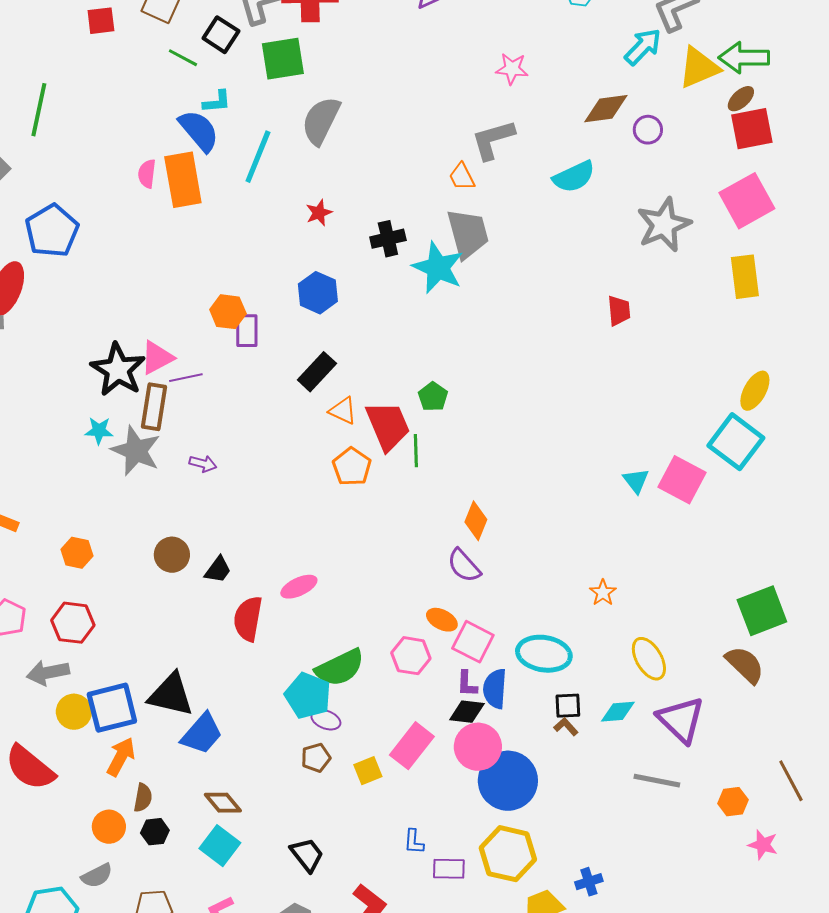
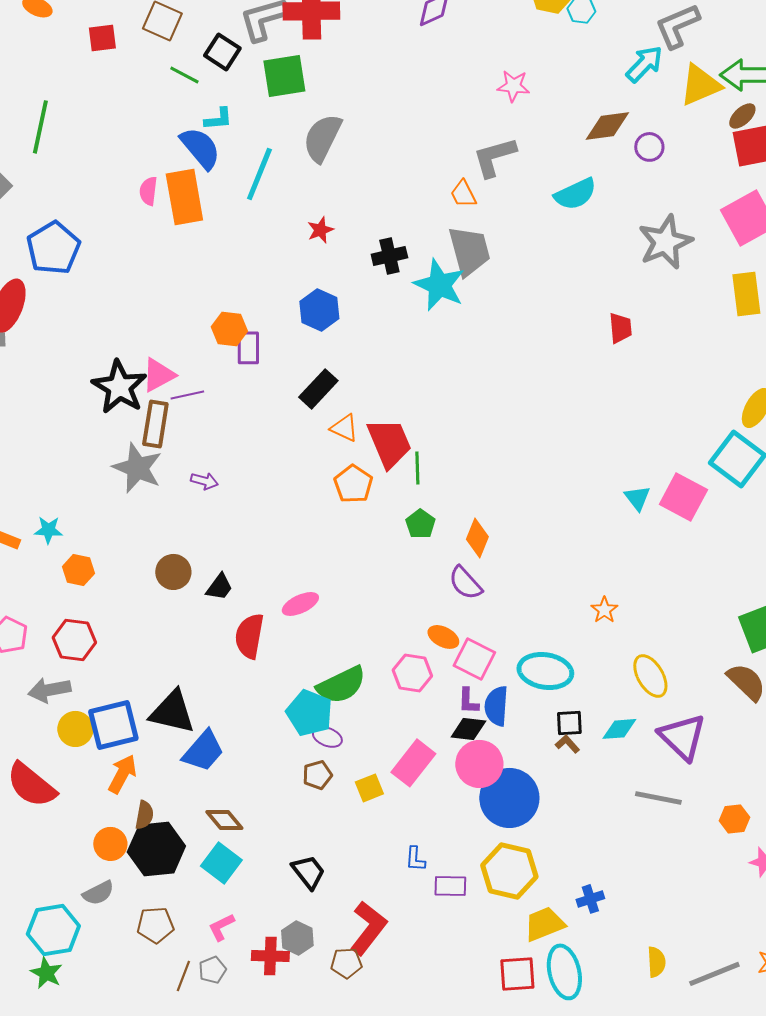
green pentagon: (433, 397) -> (420, 524), moved
cyan star: (99, 431) -> (48, 530), moved
black hexagon: (155, 832) -> (156, 849), size x2.0

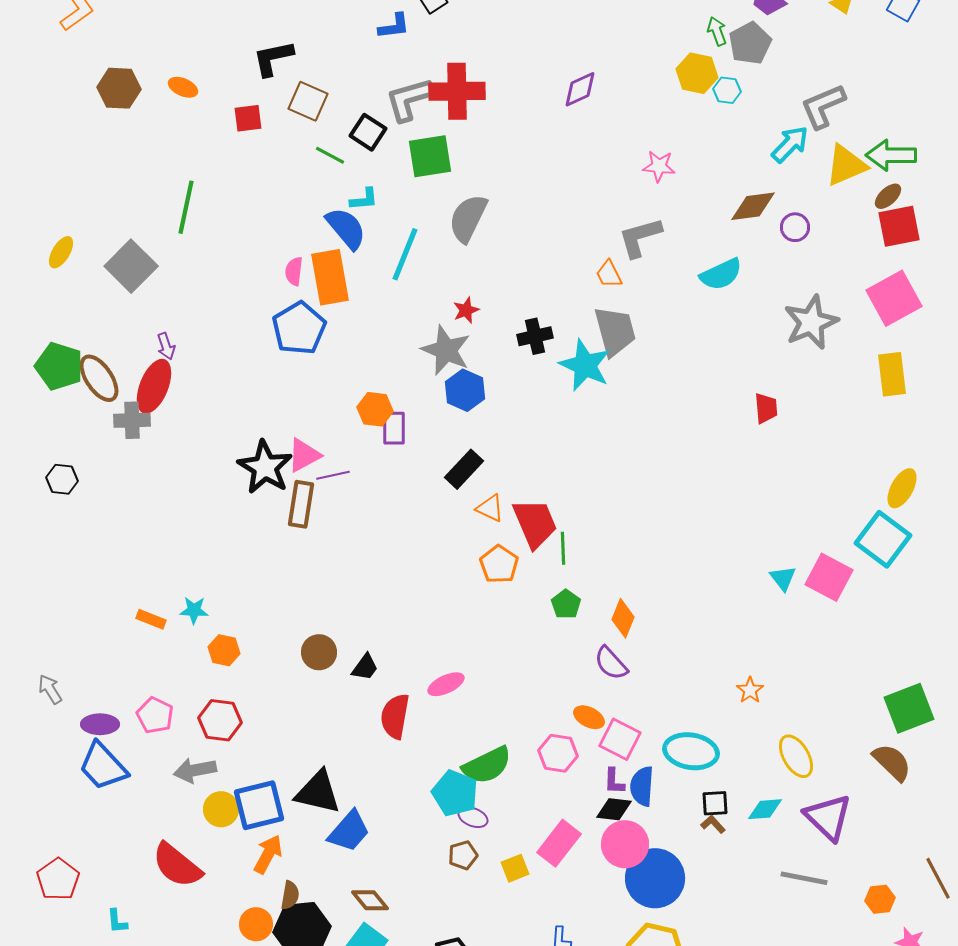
blue pentagon: (53, 248) -> (299, 328), moved
gray star: (137, 468) -> (446, 350), moved
purple arrow: (204, 481) -> (166, 346), moved, turned 56

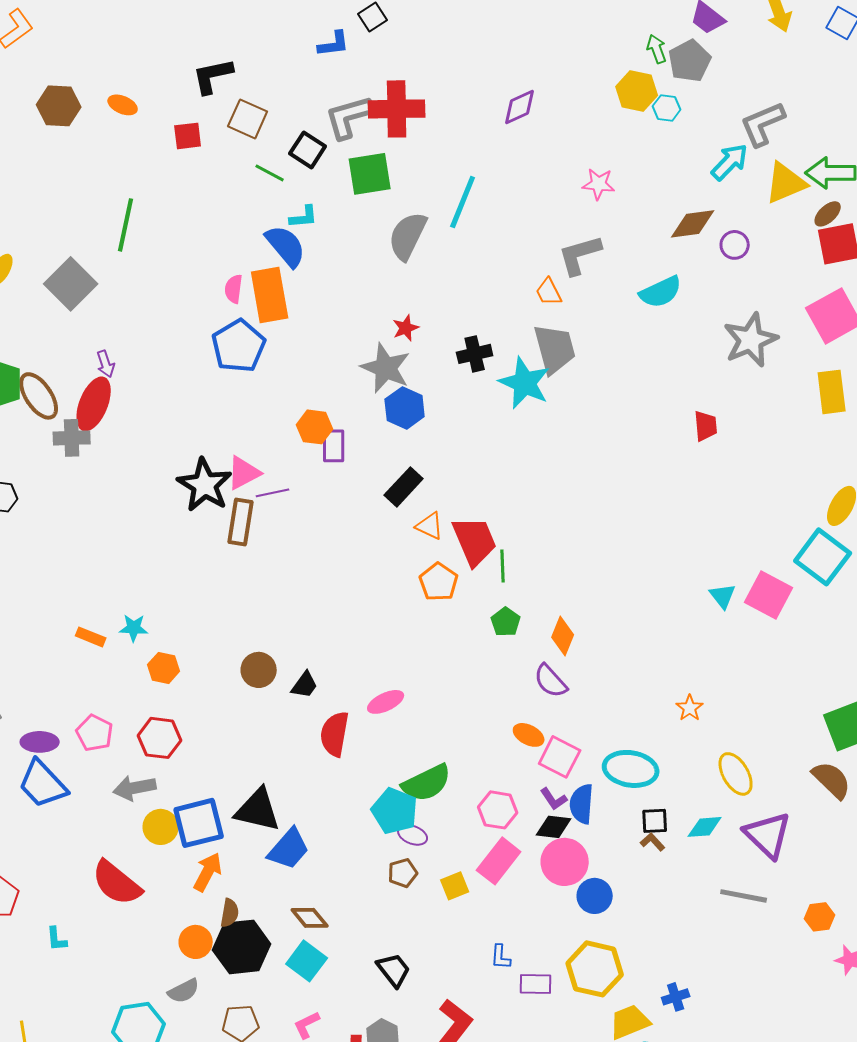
cyan line: (405, 254) -> (463, 202), moved
pink hexagon: (558, 753) -> (498, 810), moved
purple L-shape: (614, 781) -> (554, 799), turned -36
blue circle: (655, 878) -> (595, 896), size x0.6

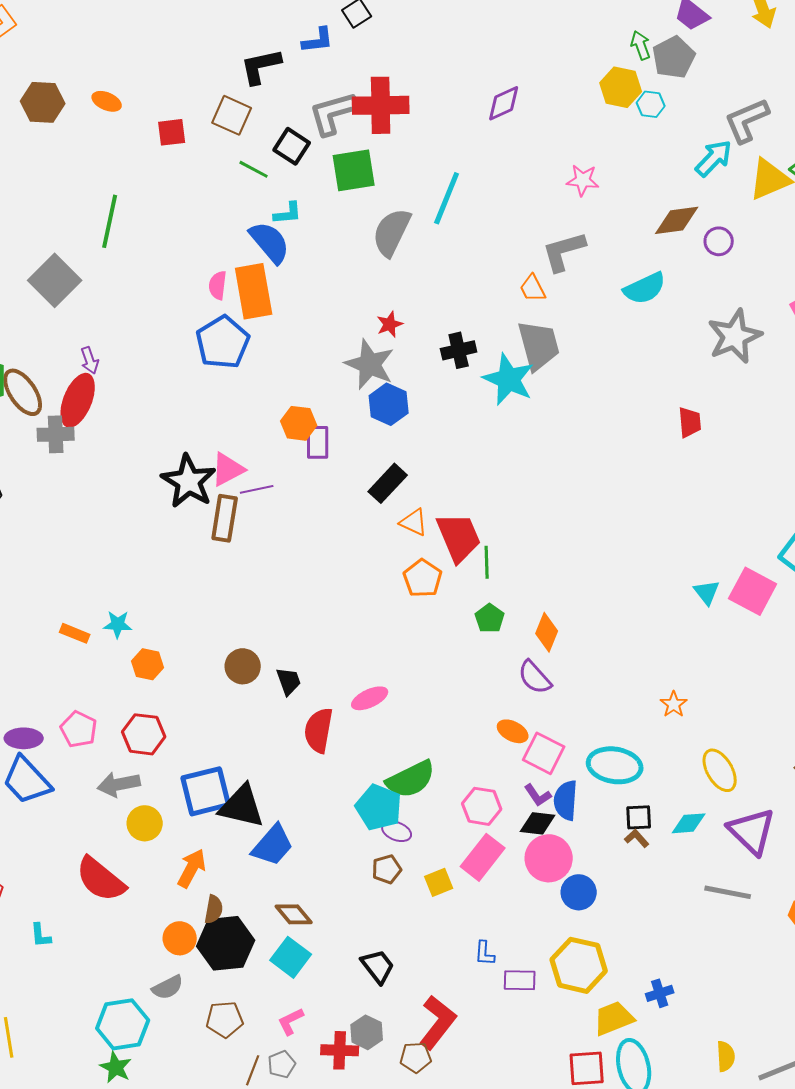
black L-shape: (213, 76) -> (261, 66), moved
black trapezoid: (305, 685) -> (289, 681), turned -56
blue square: (199, 823) -> (206, 791), moved

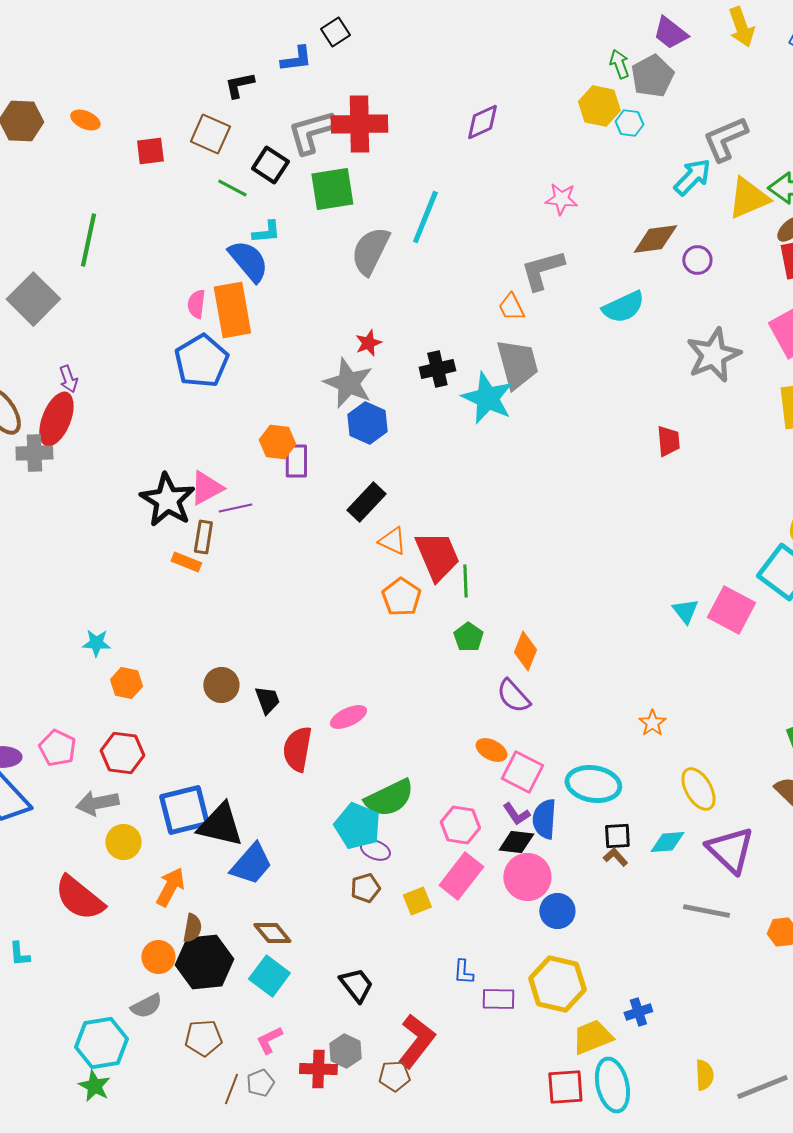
black L-shape: (261, 66) -> (239, 85), size x0.7
brown rectangle: (225, 518) -> (203, 537), size x0.7
orange rectangle: (75, 633) -> (186, 562), moved

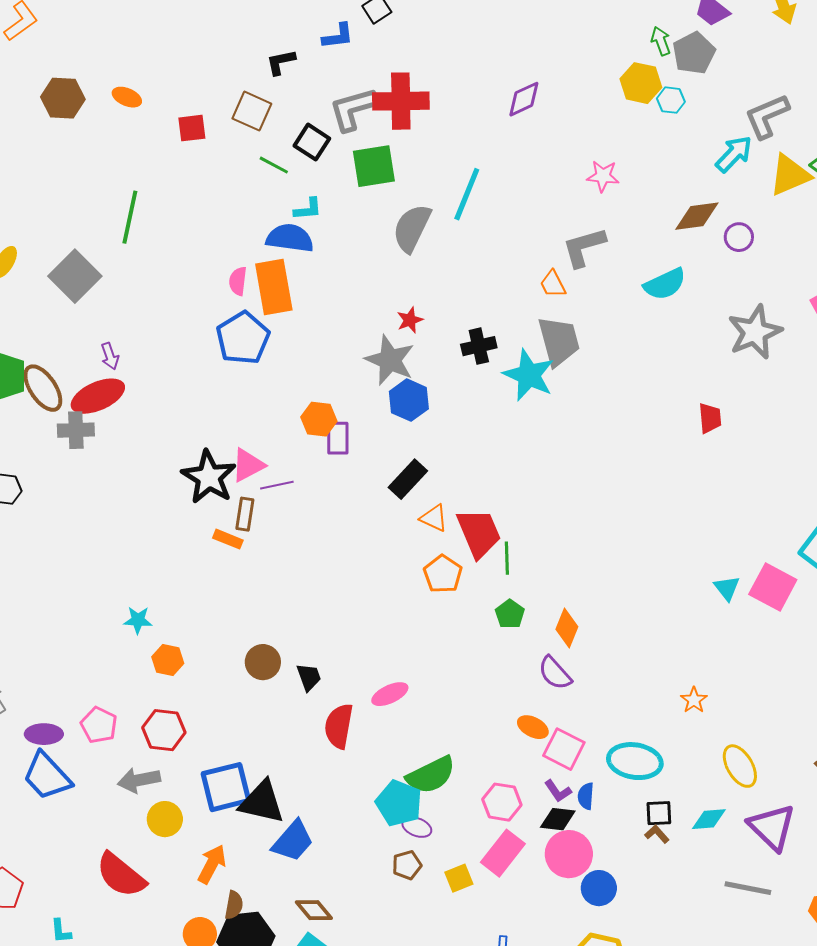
blue semicircle: (248, 261) -> (290, 238), turned -42
red ellipse: (56, 419) -> (98, 396), turned 44
blue semicircle: (544, 819) -> (586, 796), size x0.7

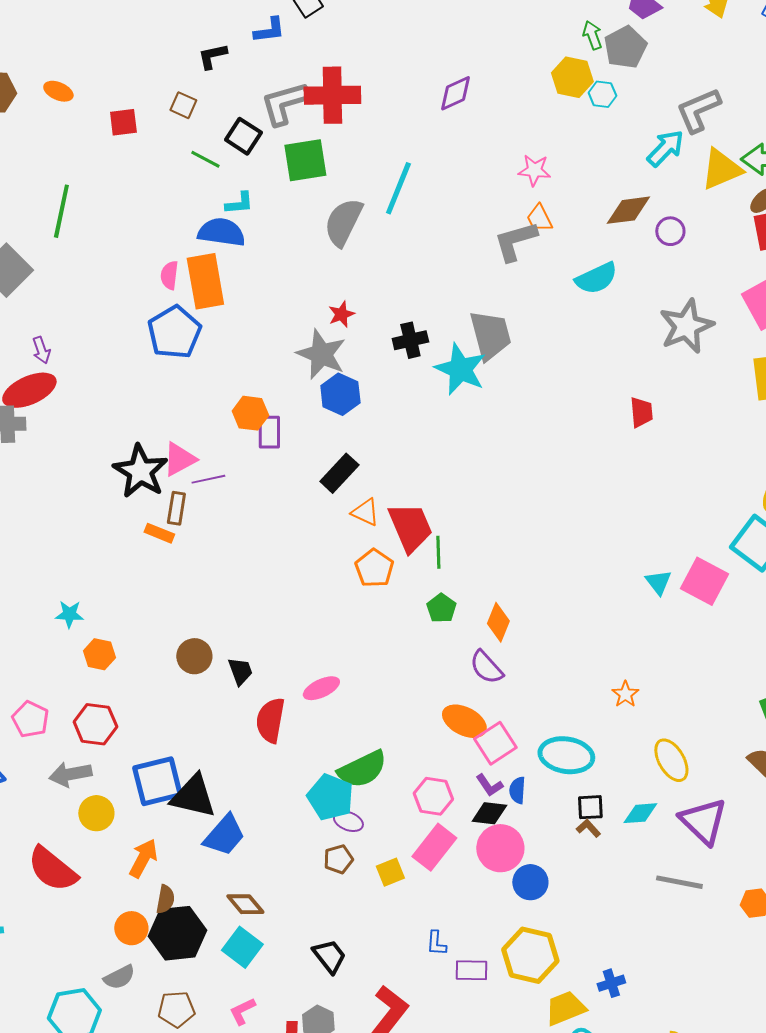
brown square: (252, 111) -> (183, 105), size x0.7
orange trapezoid: (553, 284) -> (539, 218), moved
orange ellipse: (533, 727) -> (464, 721), size x1.4
pink square: (564, 749) -> (495, 743), turned 30

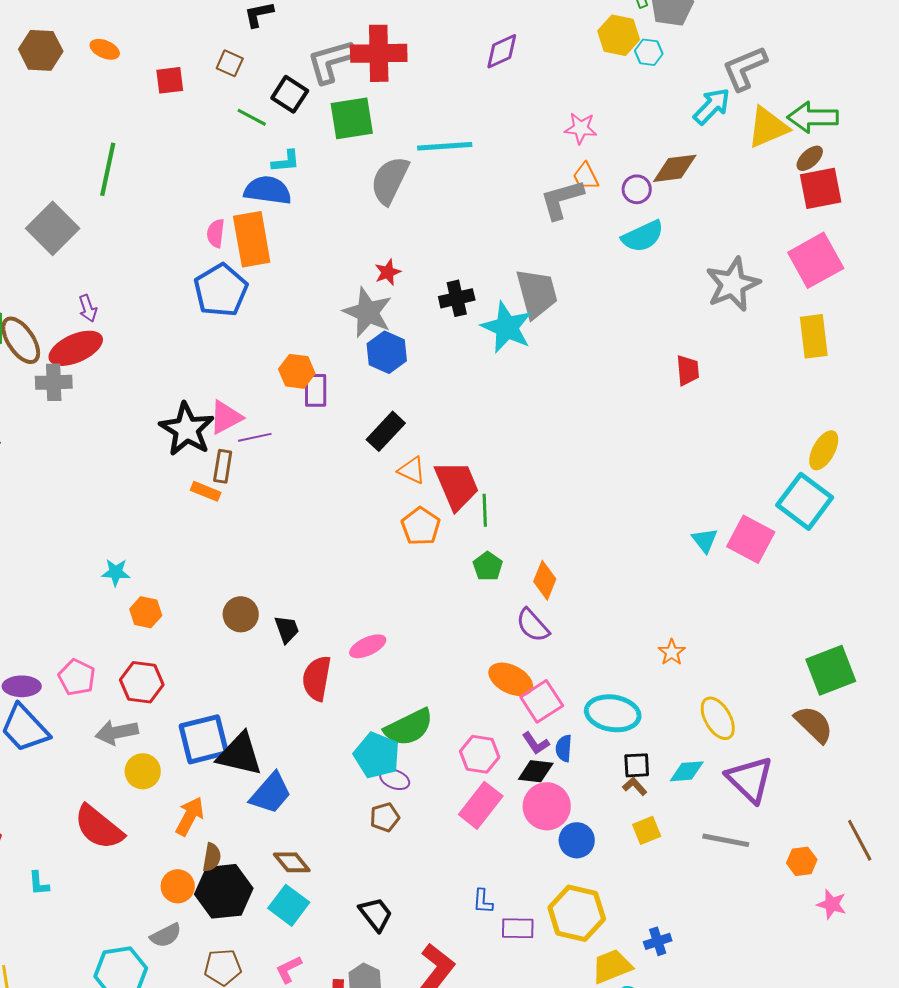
cyan line: (398, 188) -> (445, 146), turned 64
purple circle: (670, 231) -> (637, 189), moved
yellow square: (390, 872) -> (647, 830), moved

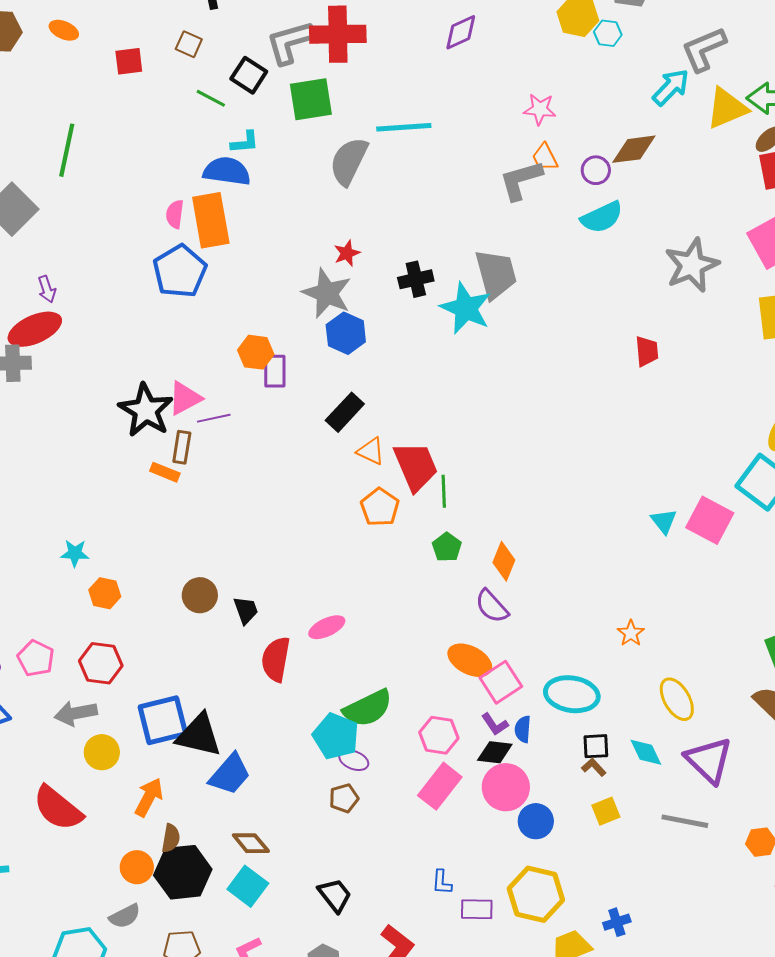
cyan diamond: (687, 771) -> (646, 752), turned 69

